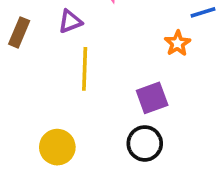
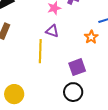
purple triangle: (70, 21) -> (52, 31), moved, turned 40
yellow circle: (57, 147) -> (14, 94), moved

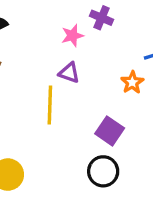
purple square: (77, 67) -> (110, 131), turned -36

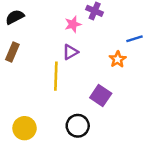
purple triangle: (69, 73) -> (70, 52), turned -49
black circle: (103, 171) -> (78, 126), moved

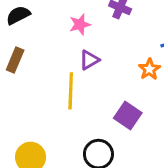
pink star: (73, 24) -> (80, 24), moved

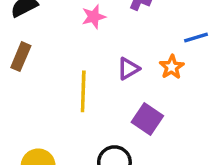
purple triangle: (89, 60) -> (128, 69), moved

